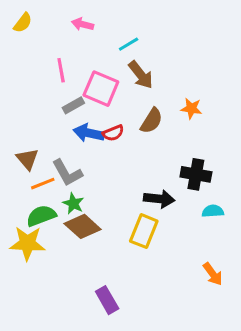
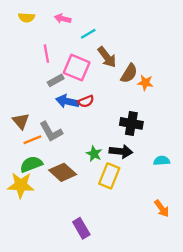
yellow semicircle: (23, 23) -> (27, 17), moved, turned 56
cyan line: (129, 44) -> (88, 34), moved
brown semicircle: (152, 121) -> (129, 73), moved
black cross: (196, 174) -> (131, 123), moved
green star: (73, 203) -> (94, 154), moved

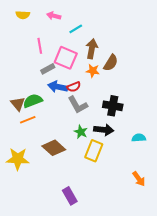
brown arrow: (107, 57) -> (92, 49), turned -132
orange star: (145, 83) -> (93, 71), moved
gray L-shape: (51, 132) -> (78, 105), moved
green semicircle: (31, 164) -> (33, 101), moved

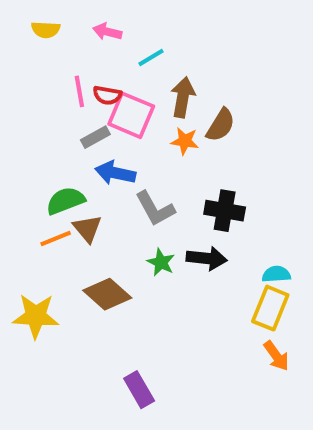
red semicircle: (74, 87) -> (107, 95), moved, turned 32
brown triangle: (18, 104) -> (87, 229), moved
yellow rectangle: (94, 151) -> (270, 308), moved

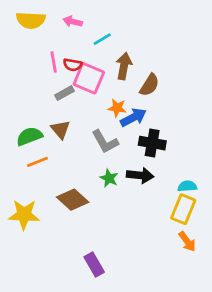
yellow semicircle: (46, 30) -> (31, 20), size x1.5
orange star: (185, 141) -> (117, 108), moved
blue arrow: (115, 173) -> (133, 117), moved, turned 140
green semicircle: (66, 201) -> (29, 136), moved
brown triangle: (87, 229) -> (60, 130), moved

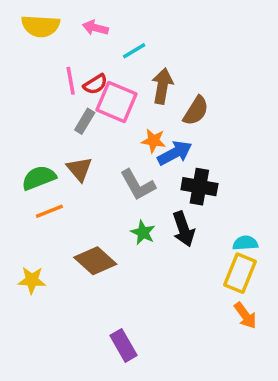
red semicircle: (73, 65) -> (95, 84), turned -42
gray rectangle: (64, 93) -> (85, 121), turned -30
black arrow: (140, 175) -> (184, 229), turned 65
yellow star: (24, 215) -> (32, 280), size x0.7

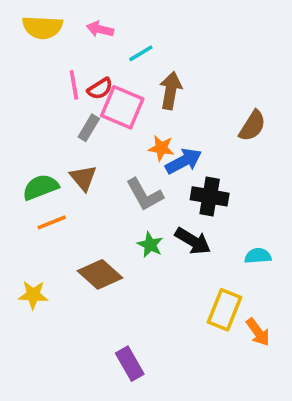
brown semicircle: (196, 111) -> (252, 126), moved
black arrow: (184, 229) -> (193, 241), turned -40
yellow rectangle: (240, 273) -> (224, 310), moved

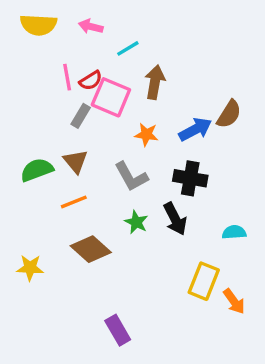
blue arrow: (184, 161) -> (195, 129), moved
orange line: (52, 222) -> (74, 202), moved
black arrow: (193, 241) -> (175, 219), turned 32

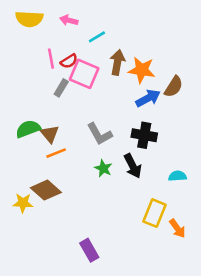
orange star: (146, 134) -> (142, 70), moved, size x1.5
brown triangle: (76, 161) -> (50, 134), moved
brown diamond: (91, 249) -> (46, 190), moved

